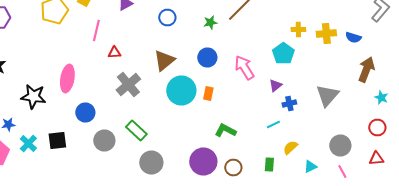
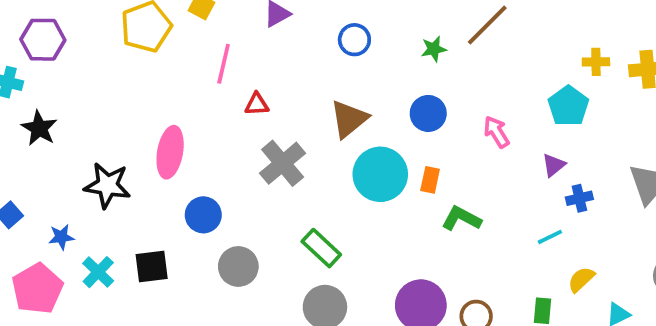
pink arrow: (244, 68) -> (496, 132), size x0.7
green rectangle: (136, 130) -> (321, 248), moved
green L-shape: (225, 130) -> (461, 219), moved

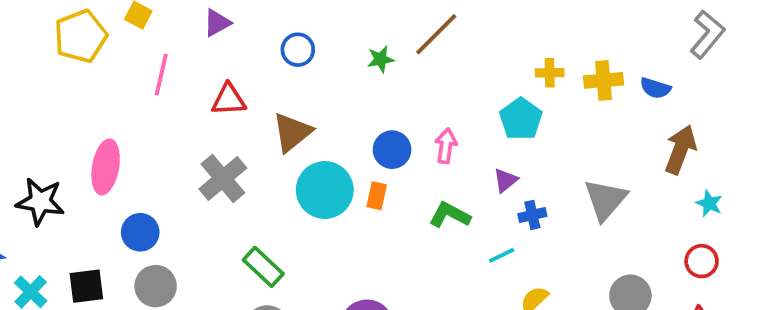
red triangle: (257, 104) -> (229, 100), moved, size x1.4
blue circle: (428, 113) -> (392, 150), moved
pink arrow: (496, 132) -> (446, 146), turned 40
green L-shape: (461, 219) -> (450, 215), moved
gray circle: (238, 266) -> (156, 286), moved

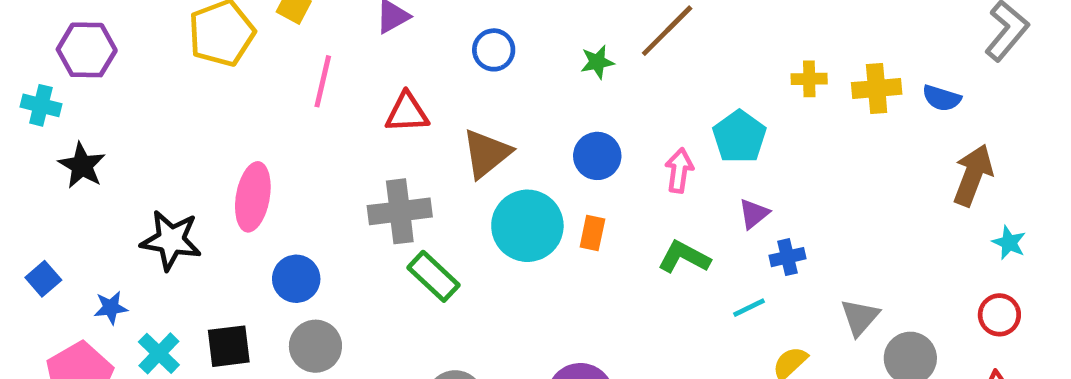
cyan pentagon: (521, 119) -> (739, 137), moved
blue circle: (392, 150) -> (597, 156), moved
gray cross: (223, 178) -> (400, 211), turned 33
gray triangle: (605, 200) -> (860, 317), moved, size x0.7
green rectangle: (263, 267) -> (433, 276), moved

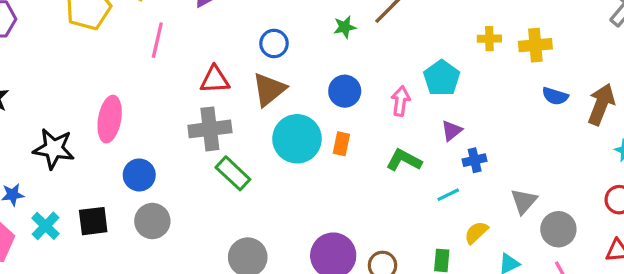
blue circle: (494, 50) -> (274, 43), moved
blue semicircle: (942, 98) -> (555, 96), moved
red triangle: (407, 113) -> (215, 80), moved

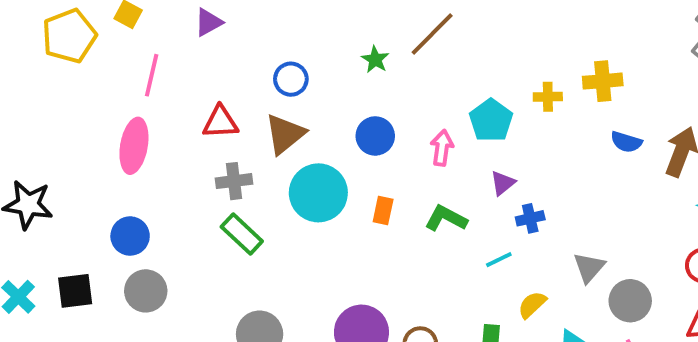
green star: (345, 27) -> (375, 60), turned -30
yellow cross: (489, 39) -> (548, 97), moved
pink ellipse: (110, 119) -> (134, 146), moved
gray cross: (210, 129) -> (234, 181), moved, size x0.7
orange rectangle: (341, 144) -> (383, 211), moved

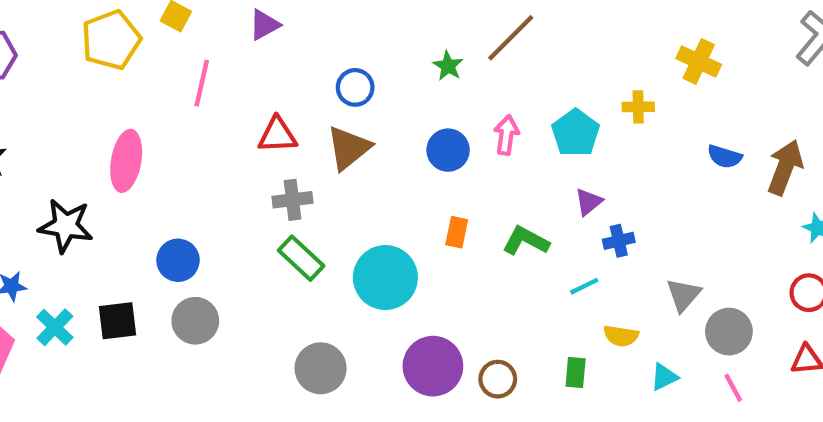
yellow cross: (603, 81) -> (699, 61), moved, turned 30
pink ellipse: (134, 146) -> (126, 161), moved
pink arrow: (442, 148) -> (506, 135), moved
cyan circle: (318, 193) -> (385, 278), moved
yellow semicircle: (532, 305) -> (621, 336), turned -128

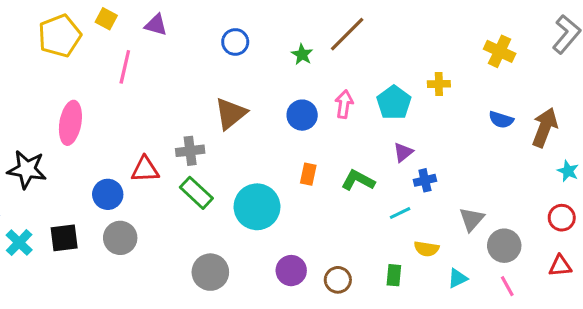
purple triangle: (264, 25) -> (156, 25), moved, turned 45
yellow cross: (699, 61) -> (500, 51), moved
blue circle: (355, 87) -> (235, 42), moved
red triangle: (277, 135) -> (145, 169), moved
purple circle: (433, 366) -> (291, 271), size x0.7

